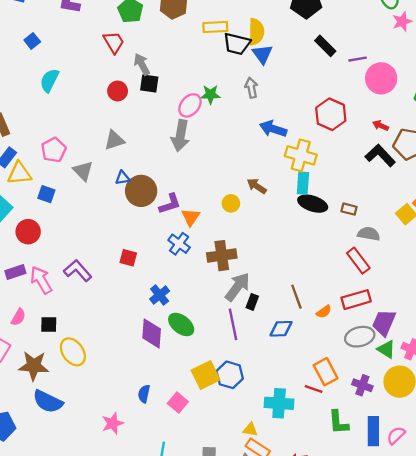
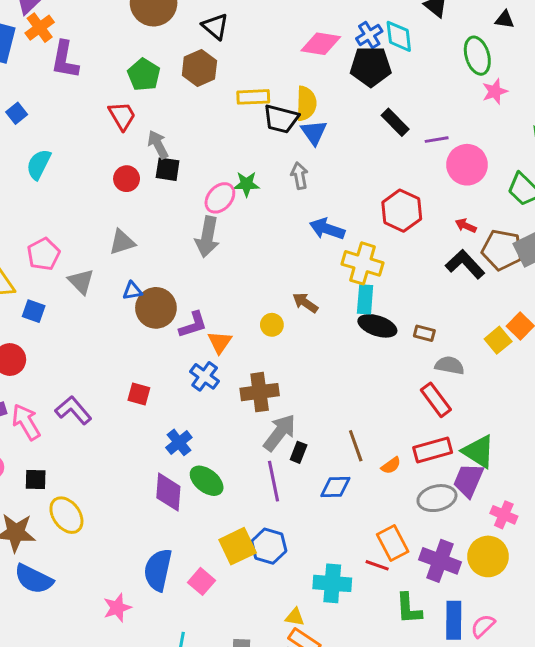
green triangle: (386, 349) -> (479, 451), moved, size x1.4
purple cross: (362, 385) -> (440, 561), size x1.5
blue semicircle: (144, 394) -> (158, 570), size x1.8

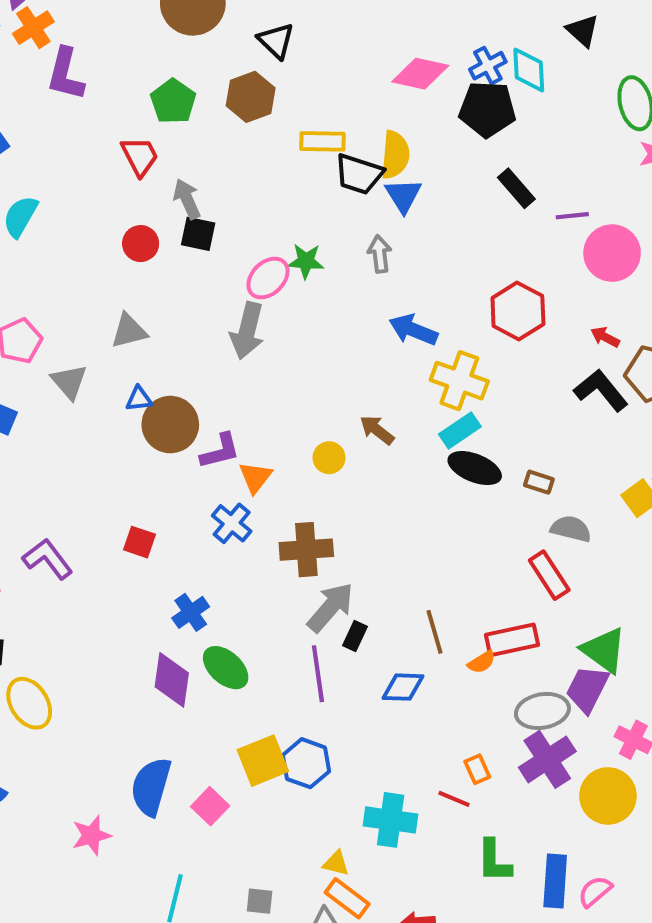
cyan rectangle: (365, 299) -> (460, 430), turned 48
red rectangle: (433, 450) -> (512, 640), moved
orange rectangle: (393, 543) -> (477, 769), size x0.6
purple cross: (440, 561) -> (547, 759), moved, turned 33

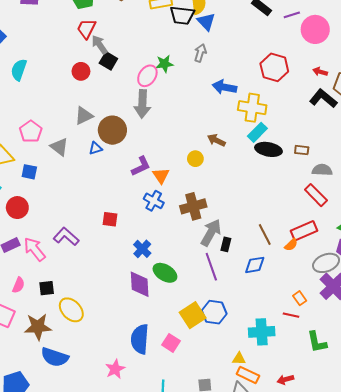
red trapezoid: (140, 156) -> (86, 29), moved, turned -115
black square: (198, 234) -> (108, 61), turned 30
gray arrow: (380, 254) -> (200, 53), turned 36
brown circle: (170, 425) -> (112, 130), moved

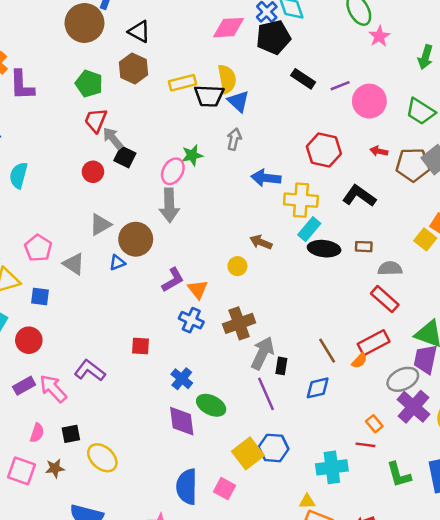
black L-shape: (323, 98) -> (359, 196), moved
brown star: (38, 327) -> (55, 468), moved, size x0.6

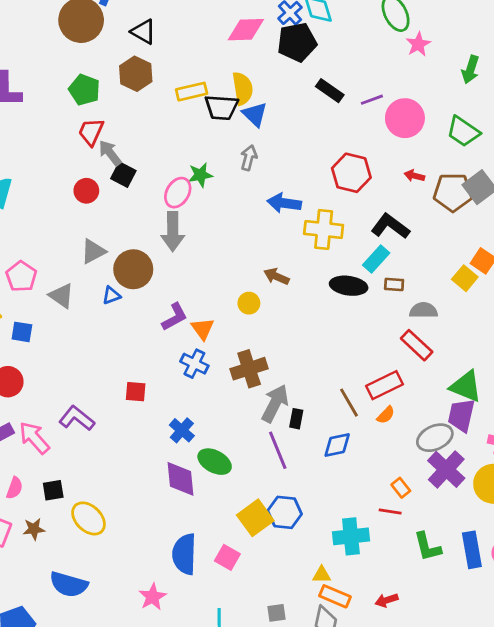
cyan rectangle: (309, 229) -> (376, 259), moved
red rectangle: (374, 343) -> (385, 385), moved

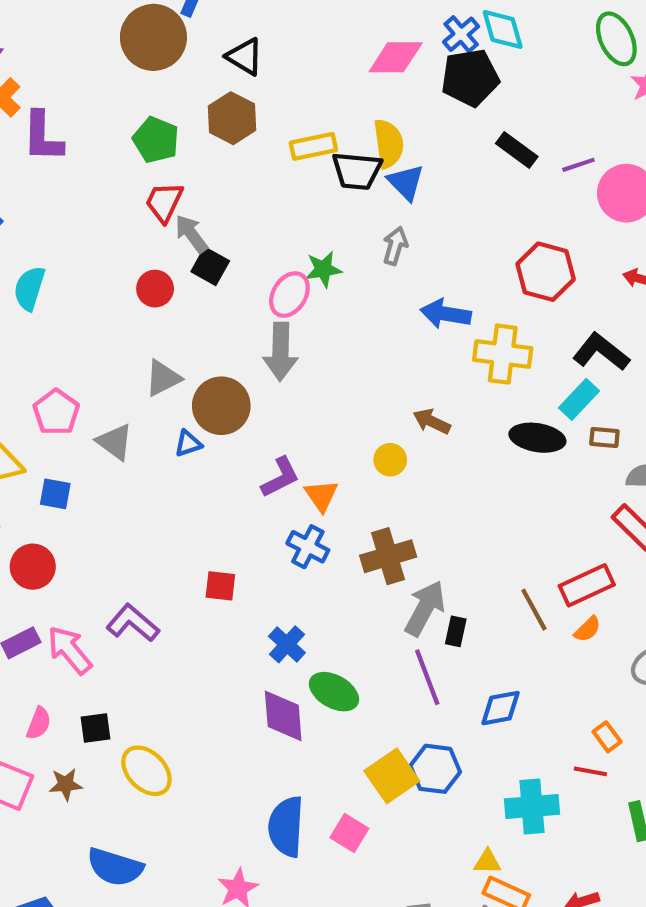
blue diamond: (337, 445) -> (500, 708), moved

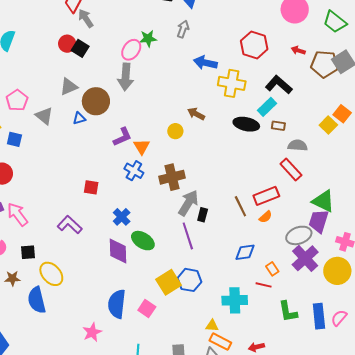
black square: (210, 266) -> (80, 48), moved
purple L-shape: (133, 623) -> (70, 225), moved
blue diamond: (500, 708) -> (245, 252), moved
blue semicircle: (115, 867) -> (37, 300), moved, turned 56

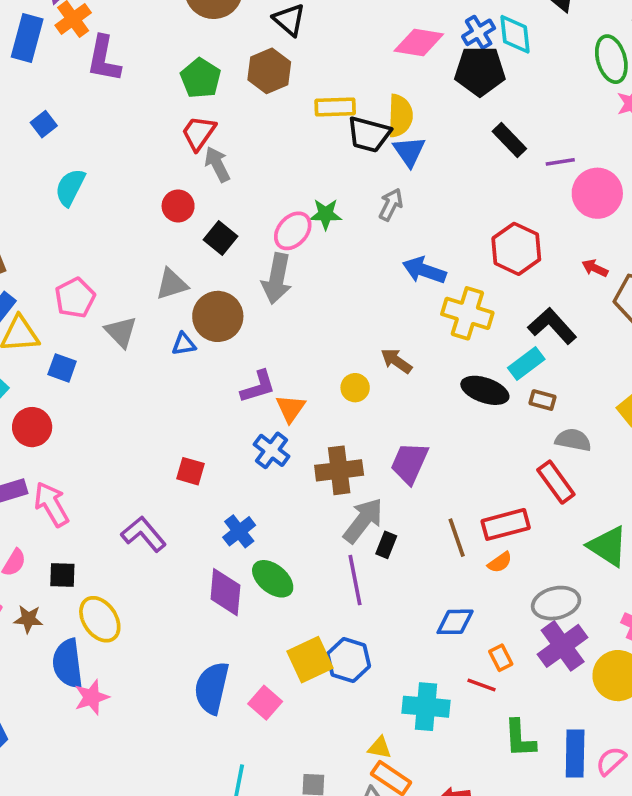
black square: (80, 48) -> (221, 238), moved
purple trapezoid: (319, 221) -> (409, 463), moved
pink star: (92, 332) -> (92, 697), moved

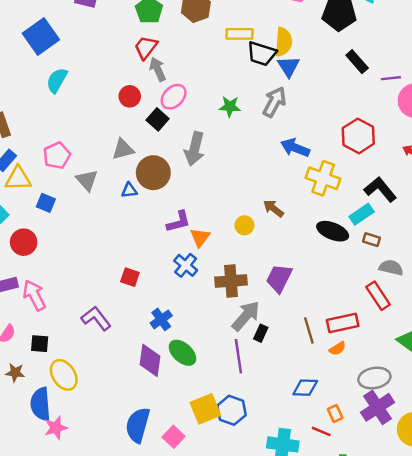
blue square: (44, 124) -> (41, 36), size x2.0
gray arrow: (391, 205) -> (274, 102), size x1.4
pink ellipse: (293, 231) -> (174, 97), moved

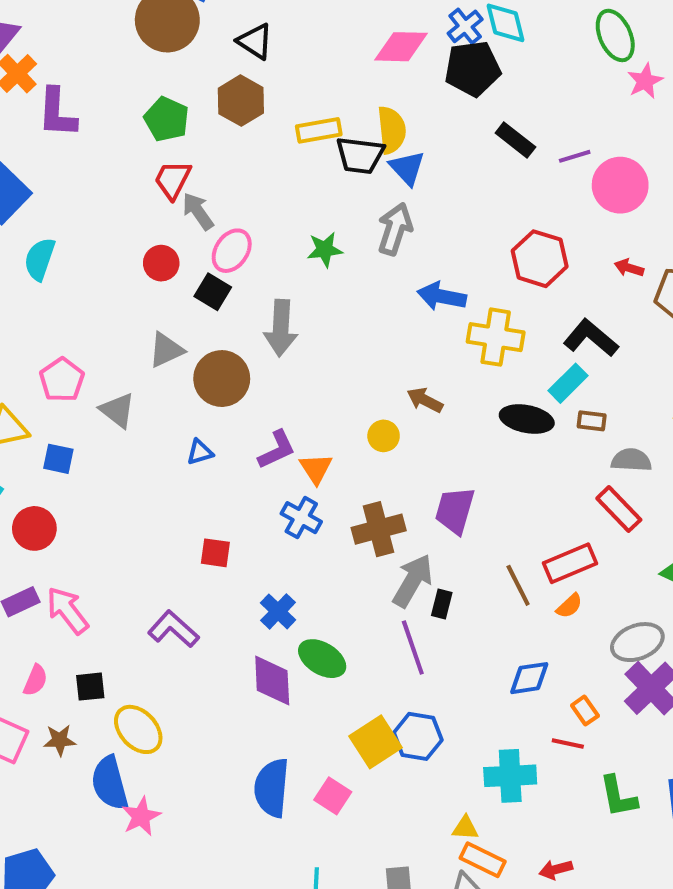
blue triangle: (129, 190) -> (200, 452), moved

